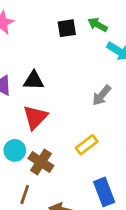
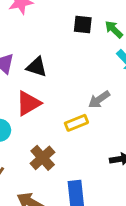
yellow rectangle: (87, 145) -> (76, 123), moved
brown cross: (41, 162) -> (43, 158), moved

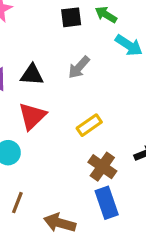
gray arrow: (99, 99) -> (79, 67), moved
brown cross: (43, 158) -> (102, 167), moved

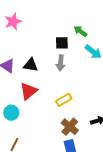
black square: (71, 17) -> (62, 43), moved
gray arrow: (79, 67) -> (61, 63), turned -42

